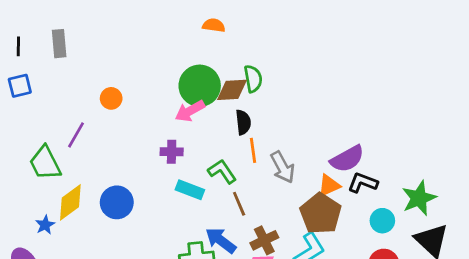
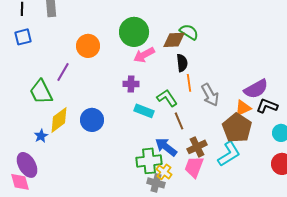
green semicircle: (253, 79) -> (189, 32), turned -48
green circle: (200, 86) -> (134, 32), moved
orange circle: (111, 98) -> (88, 46), size x1.5

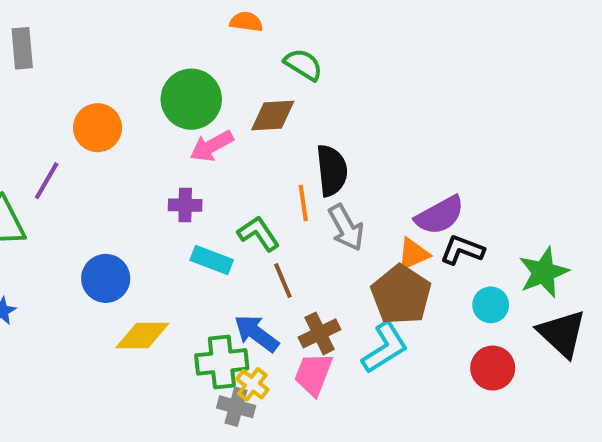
green semicircle: (189, 32) -> (303, 65), moved
black semicircle: (182, 63) -> (332, 170), moved, size x1.4
yellow diamond: (59, 120) -> (142, 335), moved, turned 36

